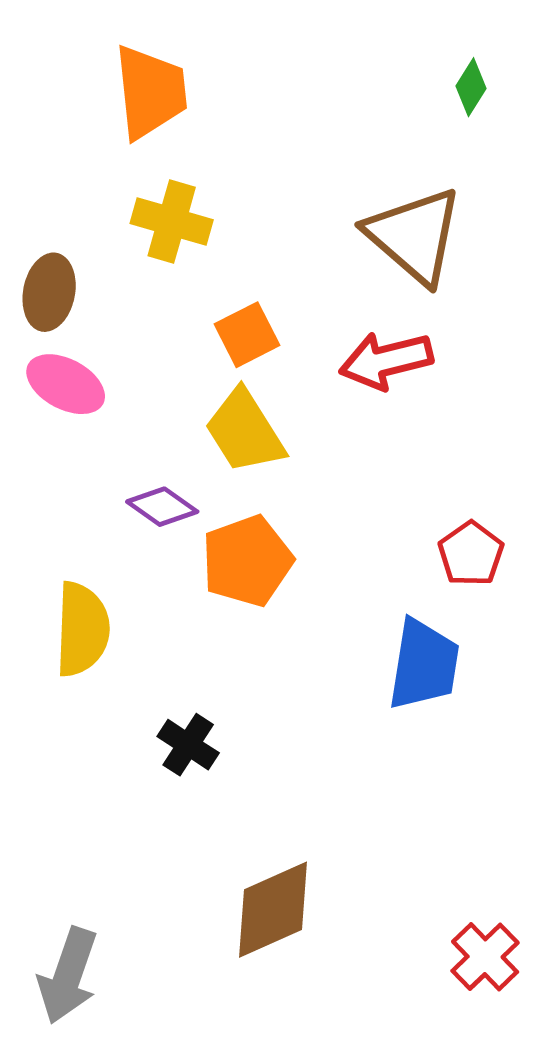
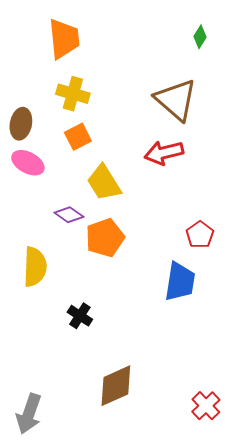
orange square: (247, 335) -> (78, 137), moved

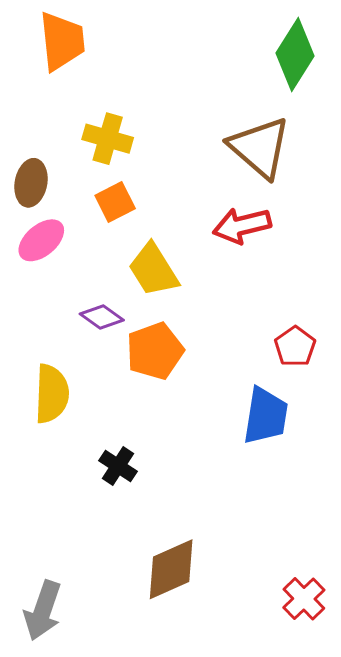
green diamond: (200, 37) -> (295, 54), size x2.0
orange trapezoid: (64, 39) -> (62, 41), moved
pink ellipse: (28, 163) -> (41, 240), turned -68

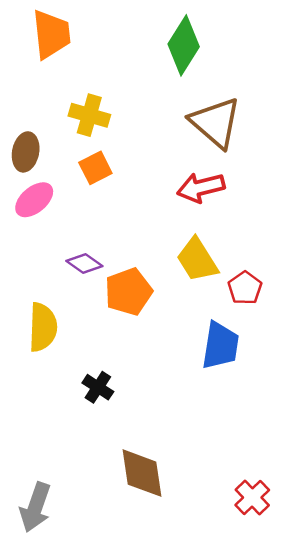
green diamond: (295, 54) -> (184, 45), moved
yellow trapezoid: (153, 270) -> (197, 260), moved
brown diamond: (171, 569) -> (142, 473), turned -74

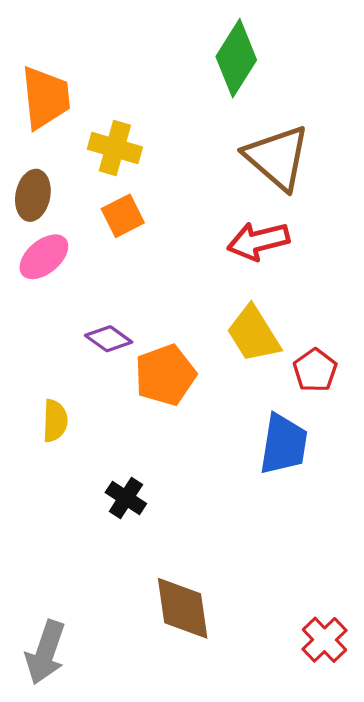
orange trapezoid: (51, 34) -> (46, 98), moved
yellow semicircle: (43, 327) -> (55, 421), size x0.7

